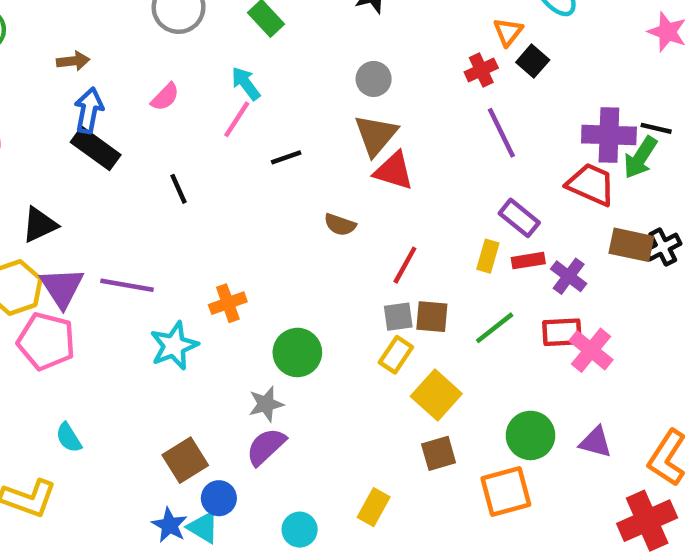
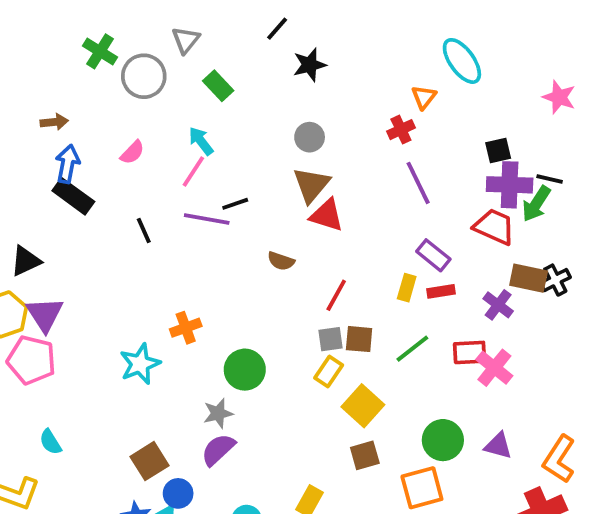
black square: (533, 61) -> (498, 151), moved, turned 36
purple cross: (569, 276) -> (498, 305), moved
purple line: (127, 285) -> (207, 219), moved

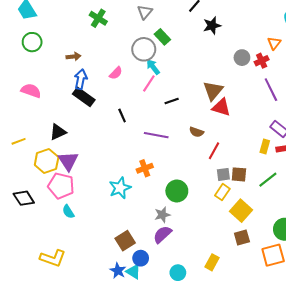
gray circle: (144, 76) -> (144, 49), moved
gray circle: (310, 137) -> (242, 58), moved
purple line: (207, 219) -> (156, 135), moved
red line: (336, 295) -> (214, 151), moved
cyan semicircle: (50, 442) -> (68, 212), moved

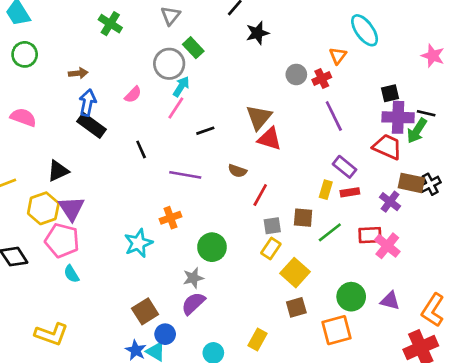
cyan arrow: (153, 67) -> (181, 87), turned 70
brown square: (239, 174) -> (303, 218), moved

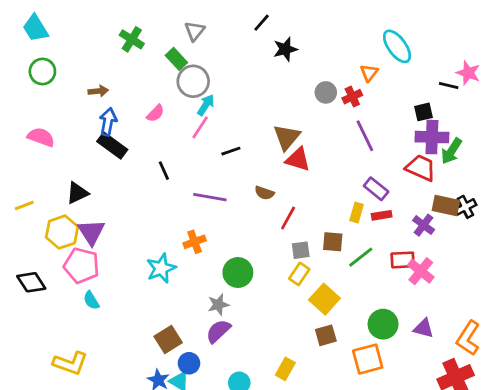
green rectangle: (193, 48) -> (176, 59), moved
black line: (426, 113) -> (449, 85), moved

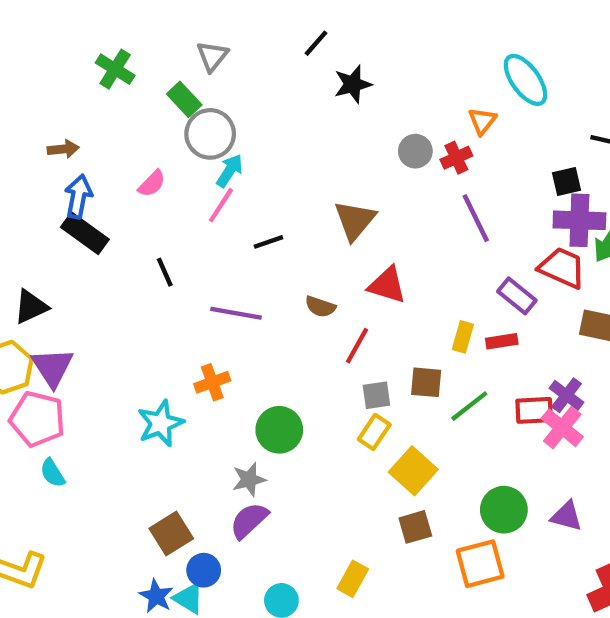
red triangle: (298, 159) -> (387, 285), moved
purple rectangle: (376, 189) -> (517, 296), moved
purple cross: (424, 225) -> (567, 395), moved

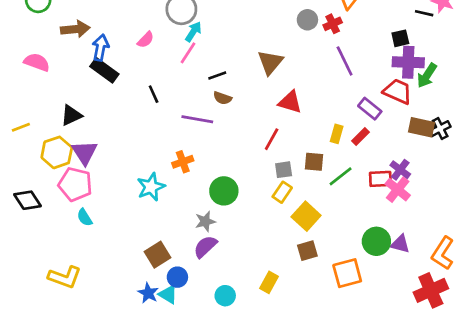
brown arrow: (63, 149) -> (75, 29), moved, size x1.5
brown semicircle: (320, 307) -> (223, 98), moved
red rectangle: (502, 341) -> (360, 137), turned -36
green circle: (504, 510) -> (376, 241), moved

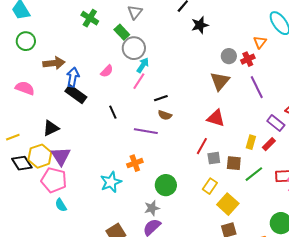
brown triangle: (270, 62) -> (220, 81), moved
gray square: (284, 170) -> (214, 158), moved
black diamond: (28, 200) -> (22, 163), moved

